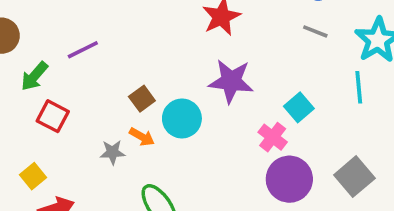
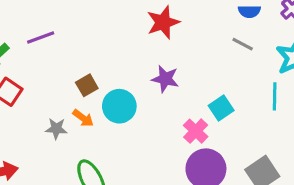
purple star: (231, 81) -> (165, 79), size x0.7

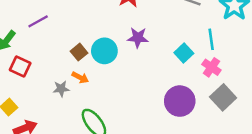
cyan line: (275, 96) -> (211, 39), moved
cyan circle: (119, 106) -> (104, 51), moved
pink cross: (196, 131) -> (211, 67), moved

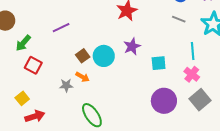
purple line: (38, 21) -> (61, 28), moved
purple star: (138, 38) -> (132, 46), turned -30
cyan square: (184, 53) -> (159, 63), moved, turned 35

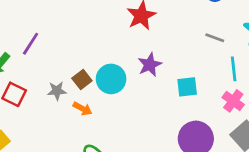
gray line: (179, 19) -> (215, 38), moved
purple line: (61, 28) -> (31, 44), moved, turned -30
gray star: (66, 85) -> (57, 91), moved

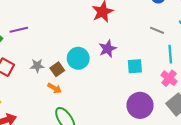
purple line: (31, 44) -> (19, 30), turned 42
brown square: (82, 80) -> (57, 69), moved
orange arrow: (83, 109) -> (55, 88), moved

